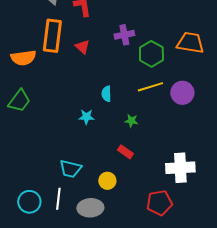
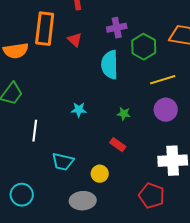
yellow line: (150, 87) -> (163, 80), moved
purple circle: (182, 93) -> (166, 110), moved
cyan semicircle: (106, 94) -> (110, 65), moved, size x1.8
white line: (58, 199) -> (35, 131), moved
red pentagon: (159, 203) -> (152, 196), turned 30

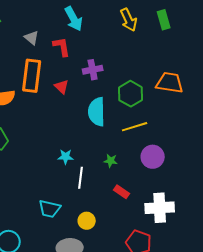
purple cross: (117, 28) -> (93, 70), moved
yellow line: (163, 80) -> (135, 127), moved
white line: (35, 131) -> (81, 178), moved
red rectangle: (118, 145) -> (122, 192), moved

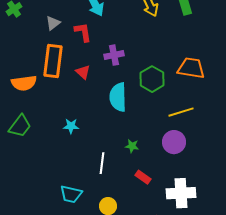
gray triangle: (32, 38) -> (53, 23), turned 42
yellow line: (135, 127) -> (181, 112), moved
cyan star: (66, 157) -> (71, 126), moved

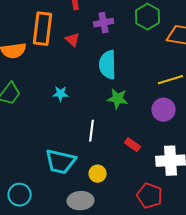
green hexagon: (152, 79) -> (148, 17), moved
green star: (132, 146) -> (118, 99), moved, size x1.5
cyan trapezoid: (71, 194) -> (61, 162), size x1.4

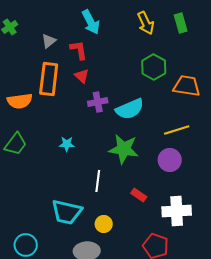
purple cross: (104, 23) -> (98, 102), moved
red triangle: (73, 40) -> (82, 76), moved
cyan semicircle: (108, 65) -> (130, 109), moved, turned -112
green star: (118, 99) -> (124, 149), size x1.4

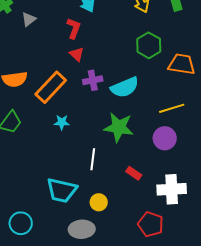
gray triangle: (49, 41) -> (29, 19), moved
red L-shape: (79, 50) -> (74, 28), turned 30
orange rectangle: (49, 79) -> (51, 87), moved, turned 36

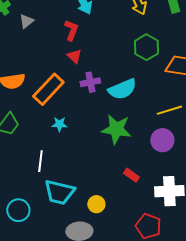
white line: (93, 159) -> (40, 161), moved
cyan circle: (21, 223) -> (18, 210), moved

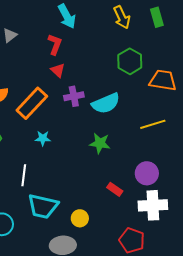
green star: (116, 129) -> (100, 143), size x0.7
purple circle: (162, 140) -> (147, 173), moved

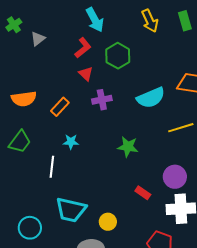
red L-shape: (55, 44) -> (83, 48), turned 30
green hexagon: (130, 61) -> (118, 56), moved
orange rectangle: (32, 103) -> (60, 107), size x0.6
cyan semicircle: (106, 103) -> (151, 98), moved
white line: (24, 175) -> (52, 167), moved

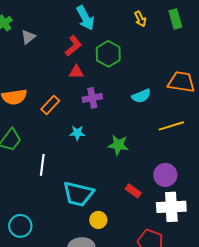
yellow arrow: (150, 21) -> (140, 19), size x0.7
red triangle: (86, 74) -> (76, 72), turned -42
cyan semicircle: (151, 98) -> (141, 96), size x0.7
cyan star: (71, 142) -> (77, 133), moved
cyan trapezoid: (71, 210) -> (78, 194), moved

